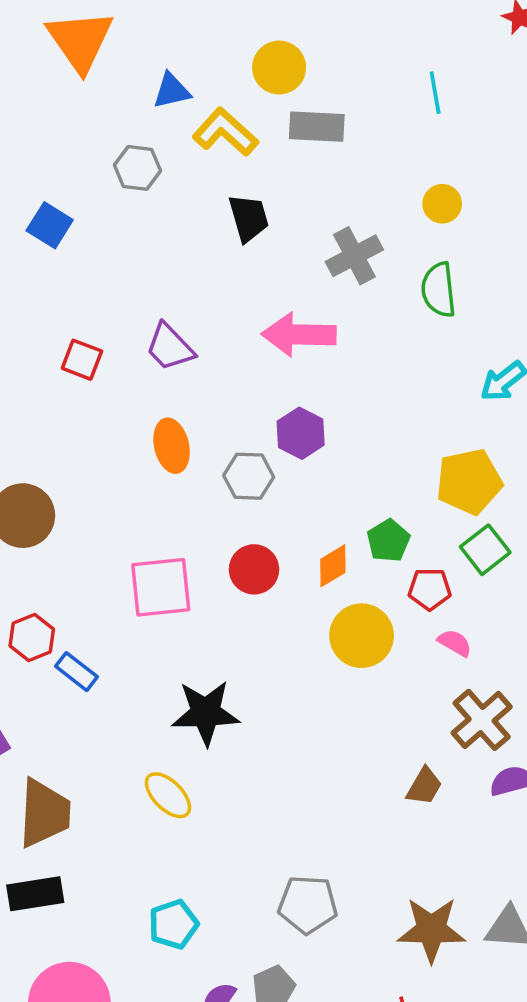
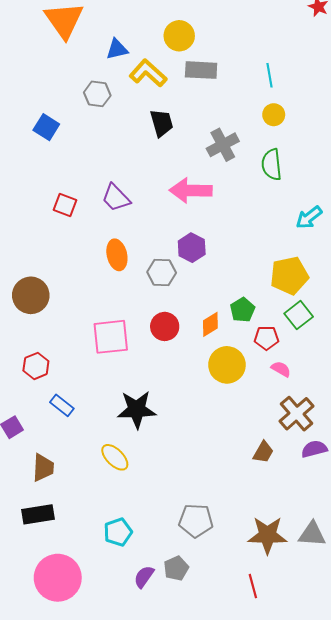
cyan line: (435, 93) -> (270, 75), moved
blue rectangle: (77, 672) -> (62, 405), moved
brown trapezoid: (44, 813) -> (43, 468), size x0.7

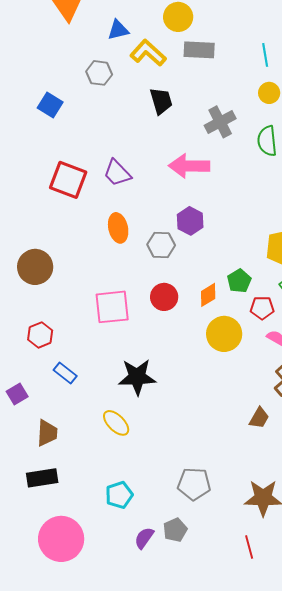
red square: (65, 205) -> (68, 180), size x1.6

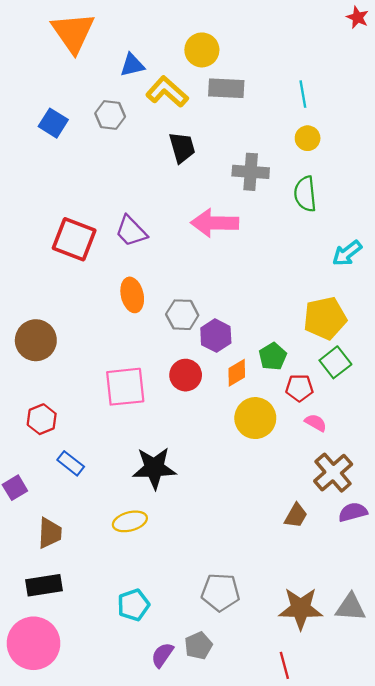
blue square: (50, 105) -> (53, 123), moved
gray cross: (220, 122) -> (251, 172), turned 32
purple hexagon: (190, 221) -> (216, 336), moved
yellow ellipse: (116, 423) -> (130, 521), turned -60
pink circle: (61, 539) -> (34, 643), moved

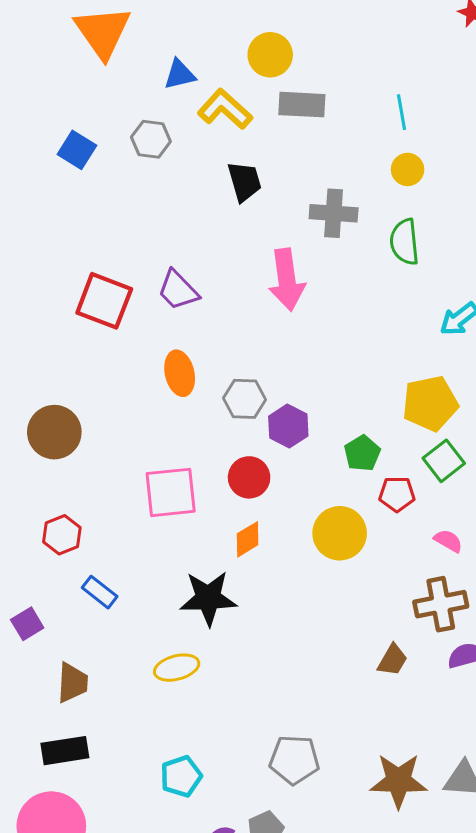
pink arrow: (215, 223) -> (287, 280), turned -99
orange diamond: (237, 373) -> (248, 539), moved
pink semicircle: (316, 423) -> (448, 541), moved
brown cross: (333, 473) -> (441, 604), turned 30

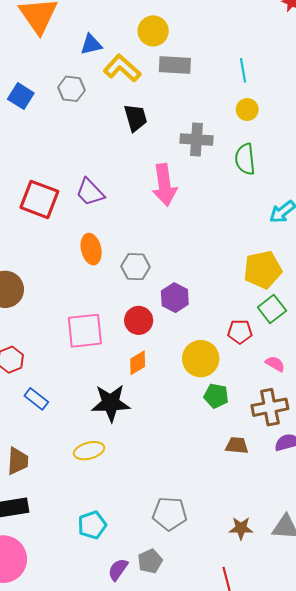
purple hexagon: (288, 426) -> (175, 298), moved
green pentagon: (362, 453) -> (216, 396), moved, turned -30
brown trapezoid: (392, 660) -> (237, 445), turned -115
brown star: (398, 781) -> (241, 528), size x0.6

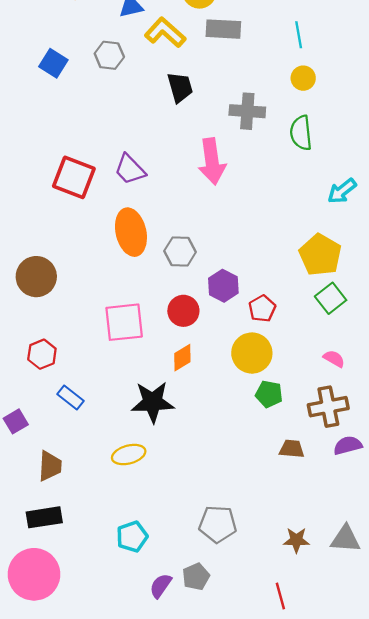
orange ellipse: (91, 249) -> (131, 232), size x1.4
yellow pentagon: (263, 270) -> (320, 255), turned -30
red pentagon: (240, 332) -> (262, 309), moved, turned -30

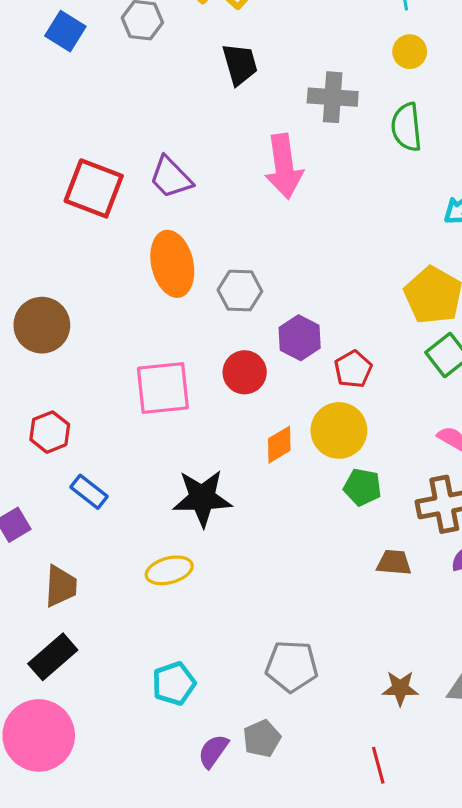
orange diamond: (182, 358) -> (279, 445), moved
black rectangle: (44, 517) -> (53, 657), turned -32

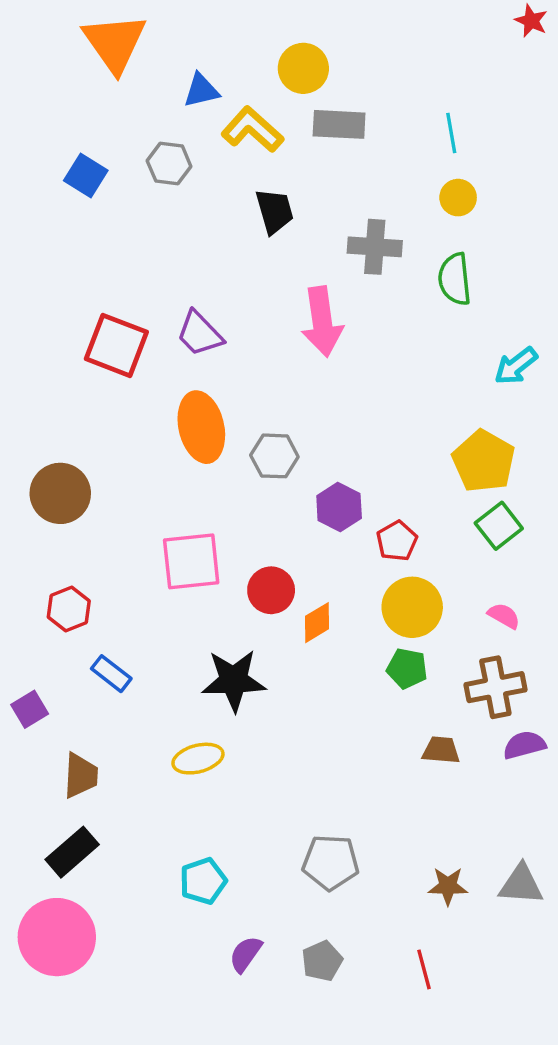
red circle: (245, 372) -> (271, 590), moved
yellow circle: (339, 430) -> (412, 607), moved
gray pentagon: (262, 739) -> (322, 961), moved

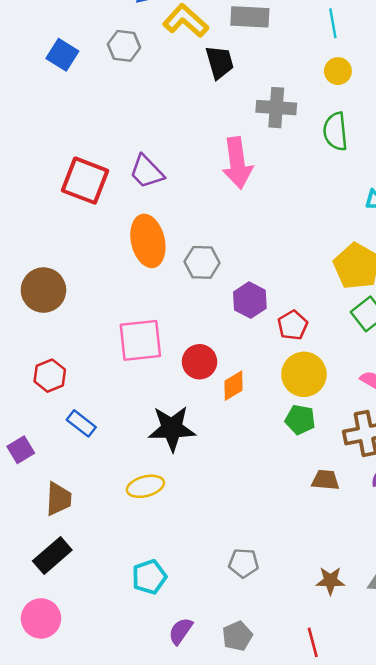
black trapezoid: (274, 211) -> (220, 62), moved
gray pentagon: (331, 862) -> (244, 563), size x0.7
pink circle: (57, 937) -> (41, 618), size x0.7

